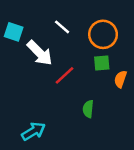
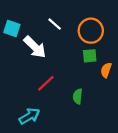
red line: (65, 75) -> (46, 83), moved

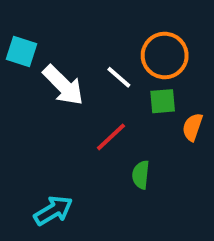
white line: (55, 24) -> (119, 77), moved
red line: (46, 83) -> (111, 137), moved

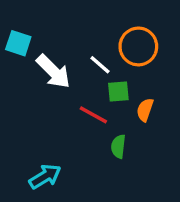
green square: (163, 101) -> (118, 91), moved
orange semicircle: (192, 127) -> (145, 110), moved
red line: (111, 137) -> (93, 115), turned 72

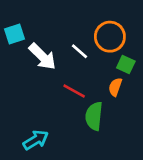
cyan square: (18, 43) -> (15, 34), turned -36
green square: (118, 91) -> (126, 64), moved, turned 30
green semicircle: (118, 146) -> (94, 116), size x1.5

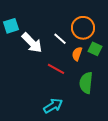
orange semicircle: (115, 87) -> (77, 54), moved
green semicircle: (94, 116) -> (86, 83), moved
cyan arrow: (36, 140) -> (53, 106), moved

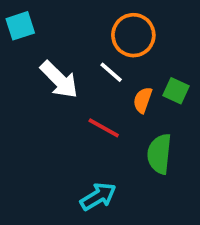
cyan square: (11, 26) -> (20, 26), moved
orange circle: (83, 28) -> (133, 35), moved

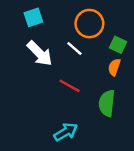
cyan square: (20, 26) -> (33, 17), moved
green square: (176, 91) -> (118, 45), moved
orange semicircle: (143, 100) -> (114, 67), moved

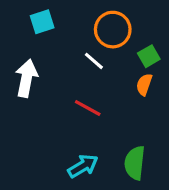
green square: (118, 45) -> (149, 56), turned 35
white arrow: (40, 53) -> (26, 78), moved, turned -124
green semicircle: (107, 103) -> (135, 163), moved

